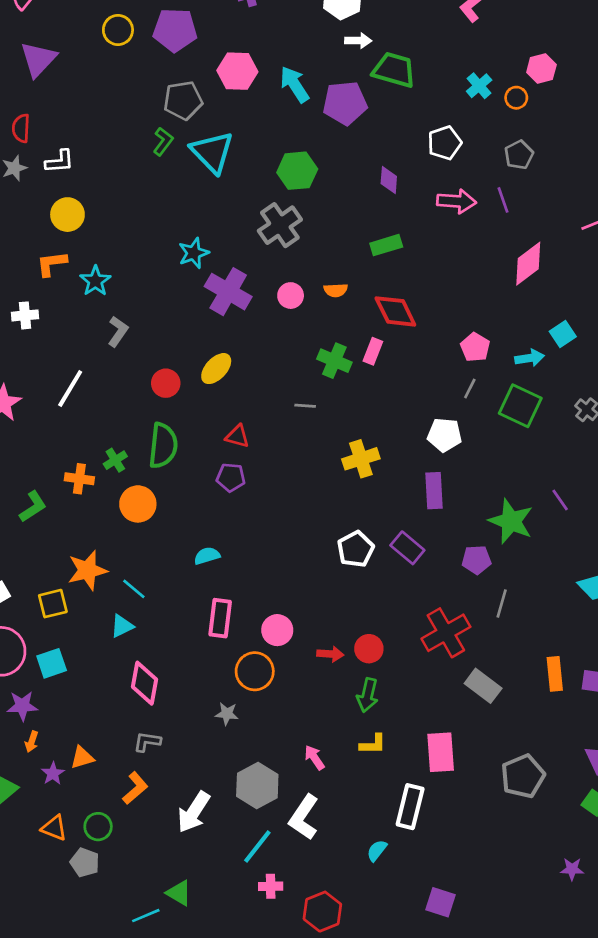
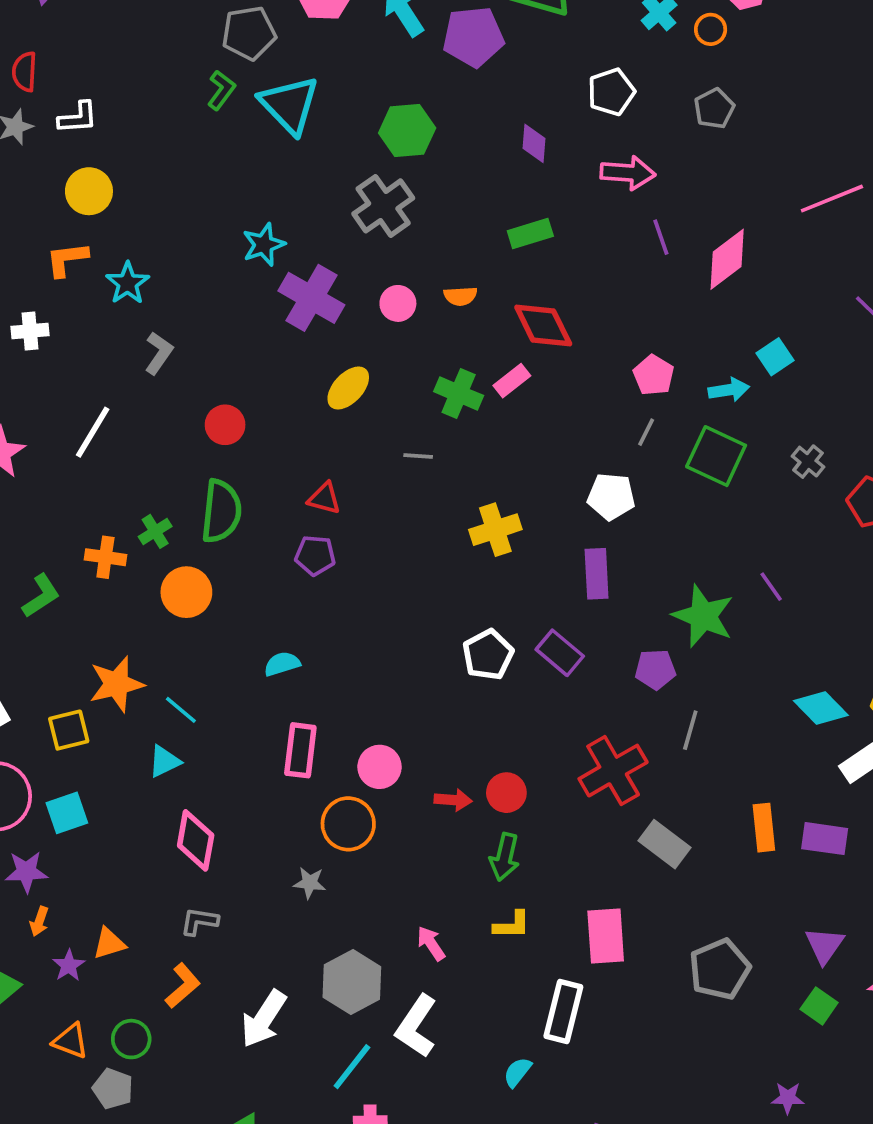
purple line: (503, 200) -> (661, 237), moved
pink rectangle: (373, 351) -> (512, 381), turned 30
yellow ellipse: (216, 369) -> (348, 388), moved

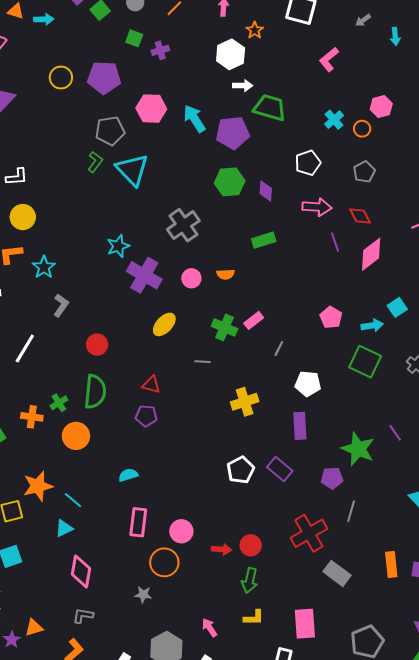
green hexagon: (407, 131) -> (230, 182), moved
red diamond: (543, 325) -> (360, 216), moved, size x0.7
gray line: (646, 432) -> (279, 349), moved

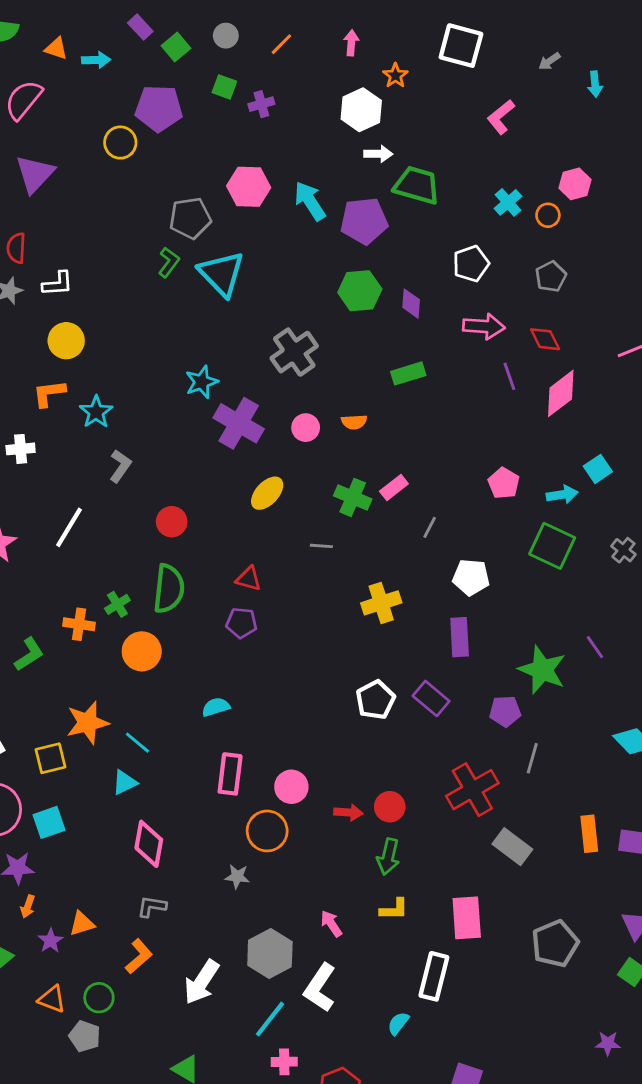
purple pentagon: (104, 77) -> (159, 108), moved

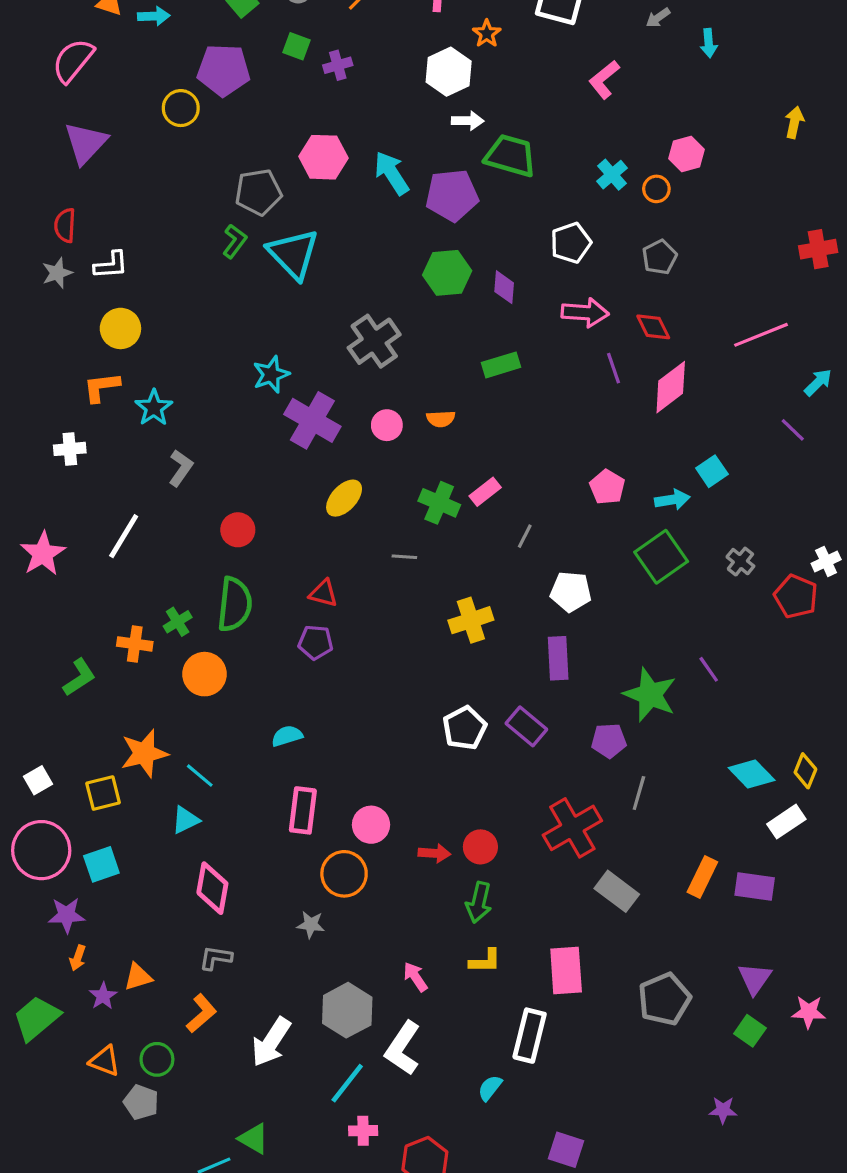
green square: (552, 546) -> (661, 557), turned 30
orange rectangle: (589, 834) -> (702, 877), turned 32

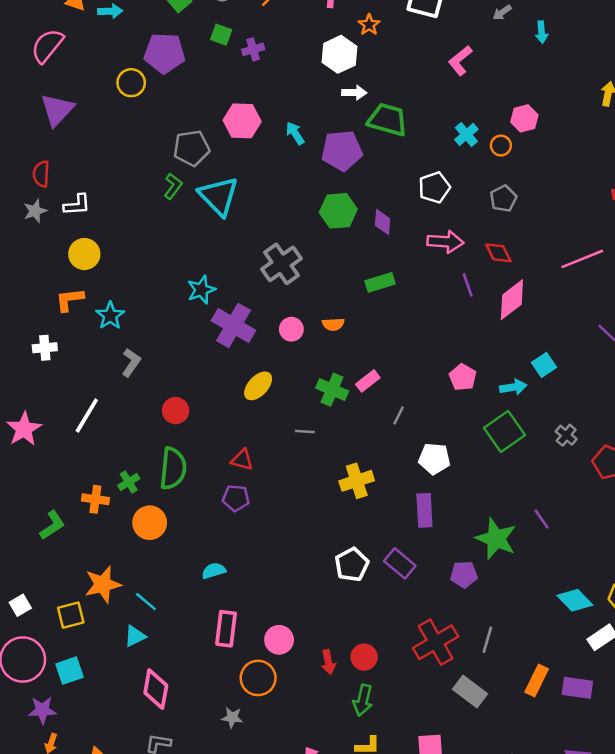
cyan arrow: (392, 173) -> (295, 133), size x0.7
gray line: (639, 793) -> (487, 640), moved
red arrow: (434, 853) -> (328, 662), turned 75

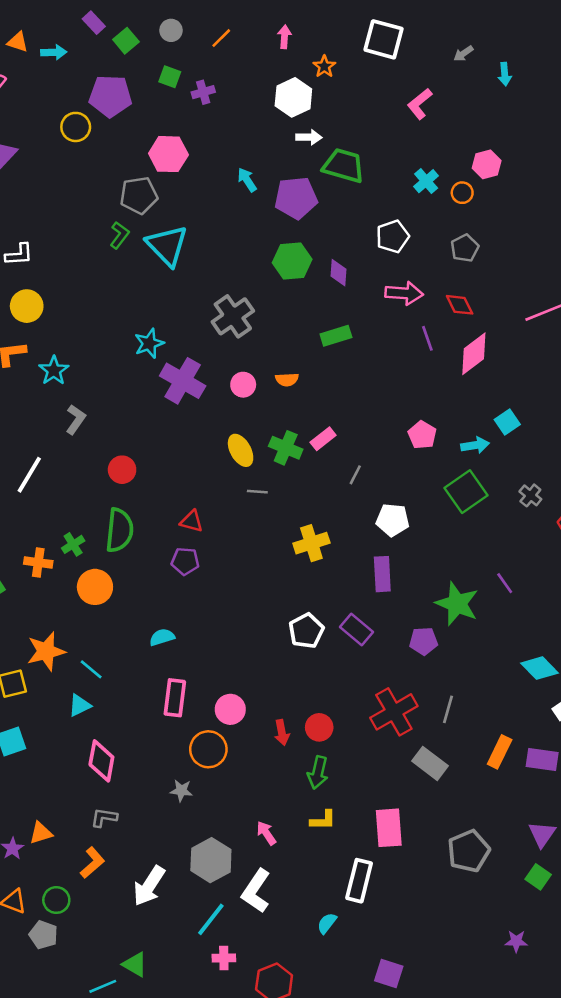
pink hexagon: (242, 121) -> (168, 154), moved
yellow ellipse: (258, 386) -> (241, 450), moved, turned -72

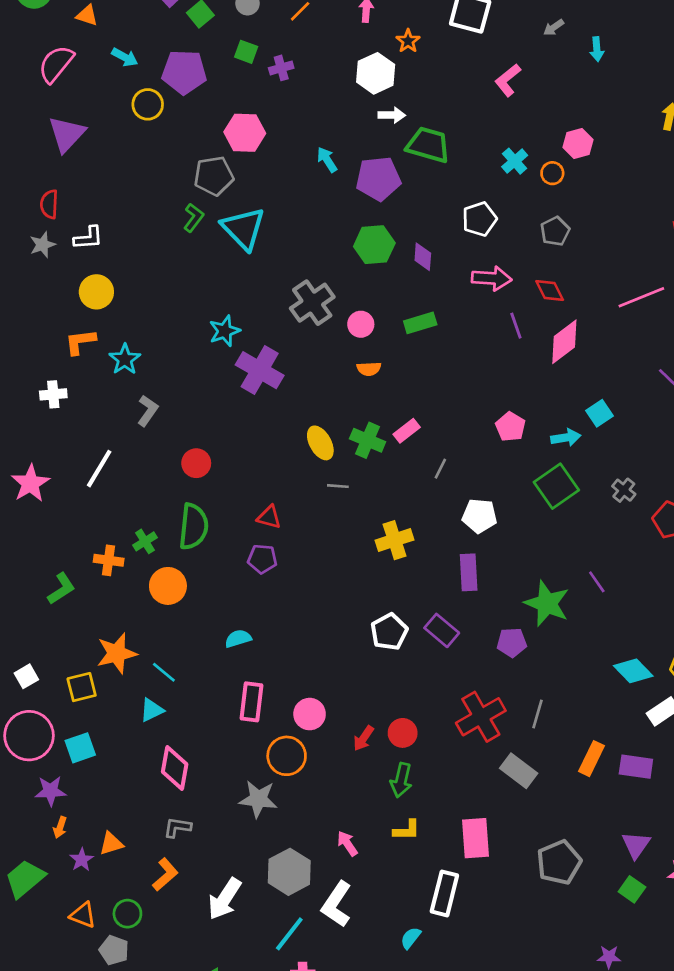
cyan arrow: (54, 52) -> (125, 57), moved, turned 30
pink circle: (243, 385) -> (361, 324), moved
red arrow: (282, 733) -> (363, 738), turned 45
gray star: (181, 791) -> (258, 799), size x1.6

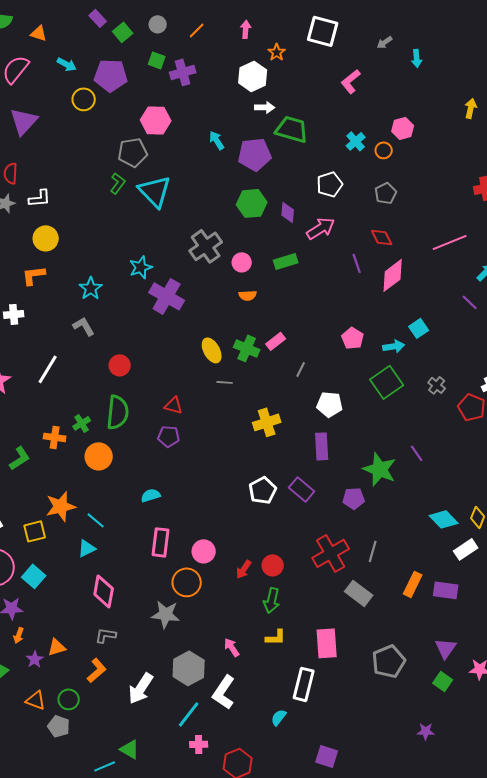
purple cross: (281, 68) -> (183, 72), size x1.4
pink arrow: (492, 278) -> (321, 228), moved, turned -36
cyan star: (125, 359) -> (91, 288), moved
gray L-shape: (148, 411) -> (84, 326), turned -65
cyan square: (80, 748) -> (34, 576), turned -30

